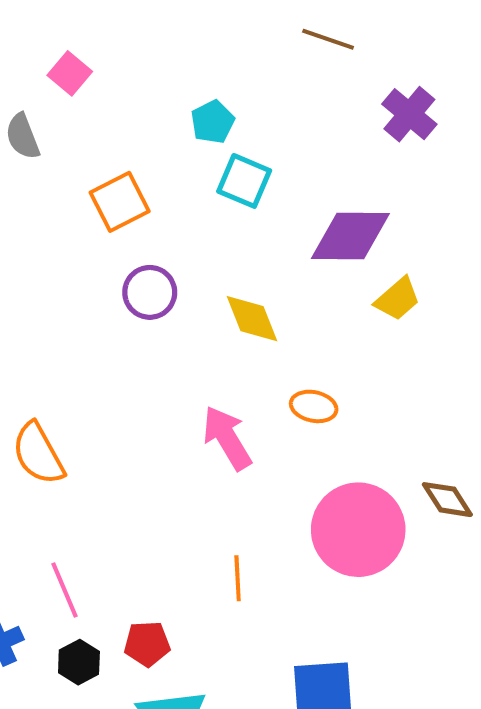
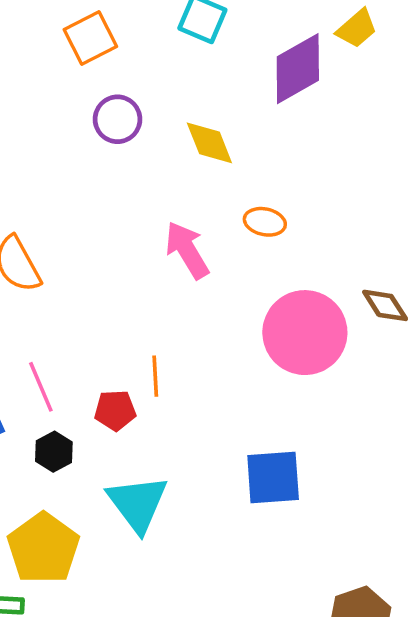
purple diamond: (350, 236) -> (298, 69), turned -30
yellow trapezoid: (398, 299) -> (357, 29), moved
orange line: (238, 578) -> (155, 376), moved
red pentagon: (147, 644) -> (115, 410), moved

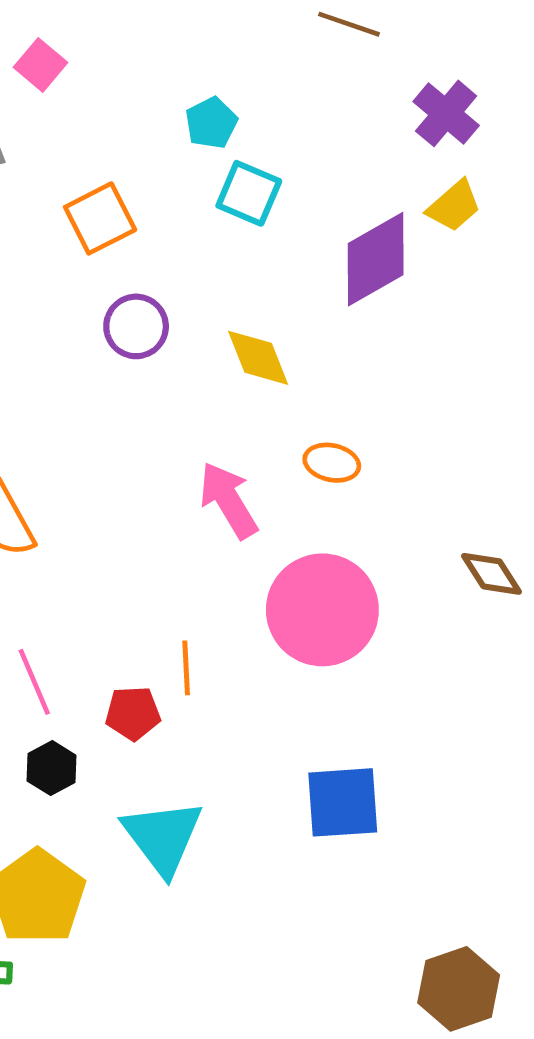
pink circle: (305, 333) -> (322, 610), moved

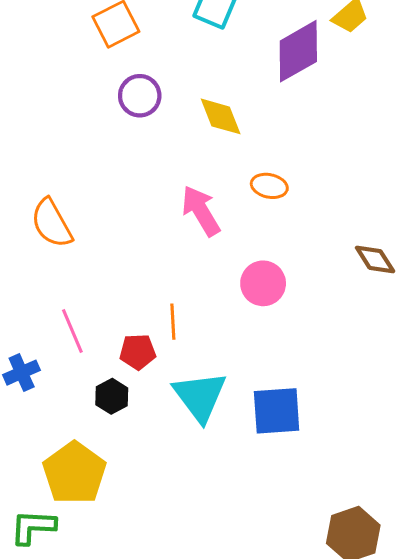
pink circle: (322, 610) -> (263, 283), size x0.6
black hexagon: (51, 768) -> (112, 396), moved
cyan triangle: (163, 837) -> (200, 396), moved

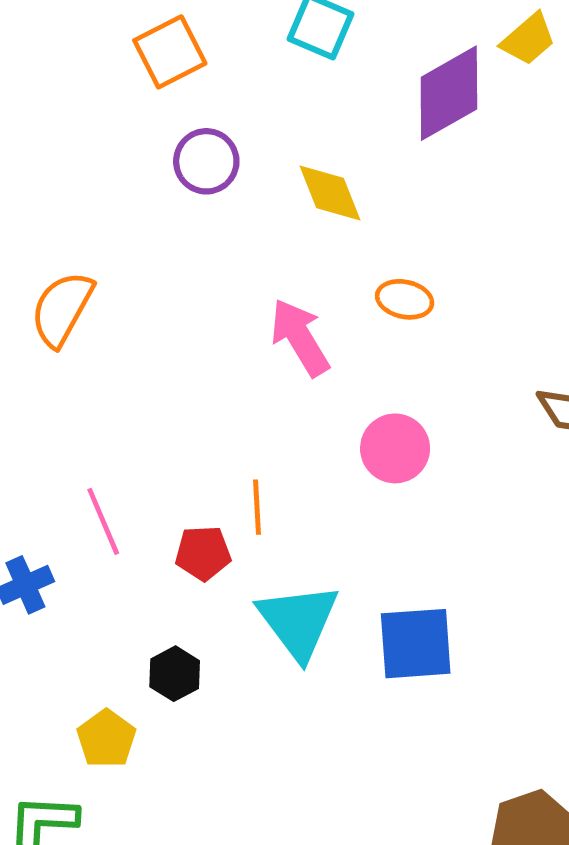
orange semicircle: (52, 223) -> (62, 309), moved, turned 58
black hexagon: (112, 396) -> (175, 674), moved
yellow pentagon: (74, 473) -> (106, 739), size x0.6

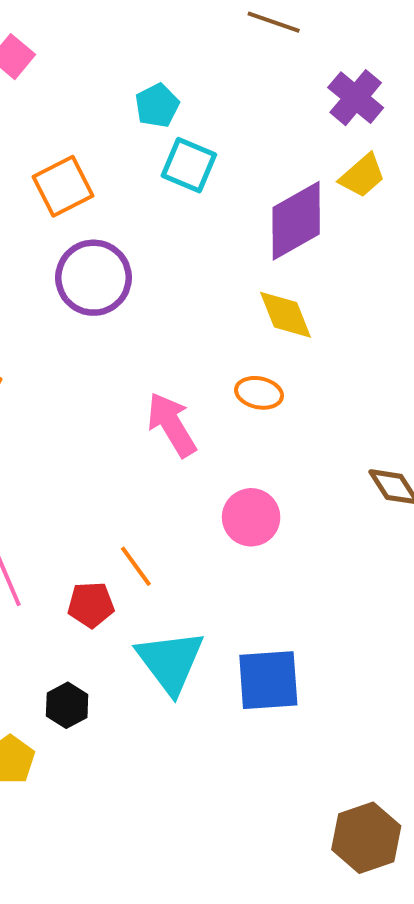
purple circle: (206, 161) -> (94, 278), size x1.4
yellow diamond: (330, 193) -> (285, 315), moved
orange line: (257, 507) -> (136, 566), turned -33

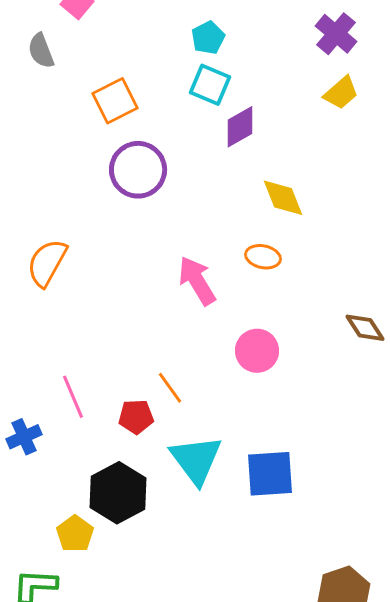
cyan pentagon: (157, 106) -> (208, 38), moved
purple diamond: (296, 221) -> (240, 127), moved, size x0.7
black hexagon: (67, 705) -> (118, 493), size x1.8

